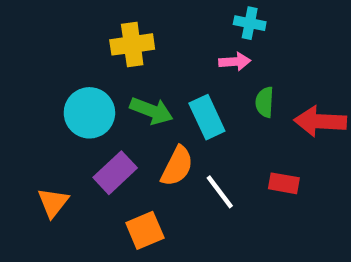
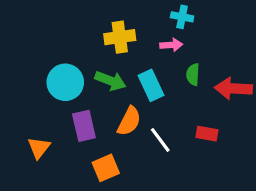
yellow cross: (132, 44) -> (120, 37), moved
purple rectangle: (115, 173) -> (84, 126), turned -60

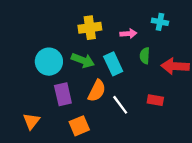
cyan cross: (182, 17) -> (160, 22), moved
orange triangle: (39, 148) -> (31, 121), moved

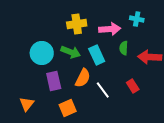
pink arrow: (128, 34) -> (110, 29), size x1.5
red rectangle: (155, 100) -> (133, 86), turned 48

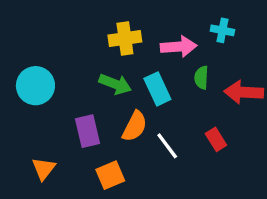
cyan circle: (42, 53) -> (35, 86), moved

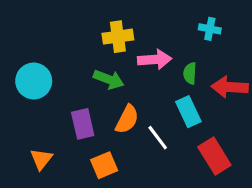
pink arrow: (179, 47) -> (155, 60), moved
cyan rectangle: (157, 89) -> (188, 112), moved
red rectangle: (216, 139) -> (214, 156), moved, size x1.6

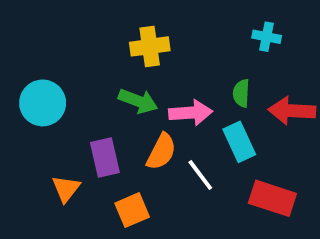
pink arrow: (155, 60) -> (191, 113), moved
red rectangle: (214, 156) -> (272, 198), turned -40
orange triangle: (41, 159) -> (66, 189), moved

